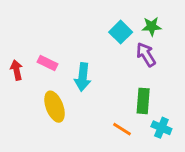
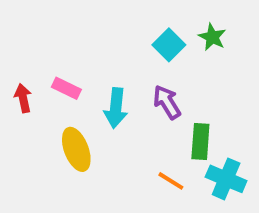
green star: (152, 26) -> (212, 37), turned 30
purple arrow: (146, 55) -> (167, 102), moved
cyan cross: (161, 128) -> (226, 179), size x1.4

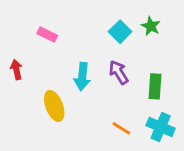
pink rectangle: (66, 88) -> (47, 35), moved
green rectangle: (200, 141) -> (155, 86), moved

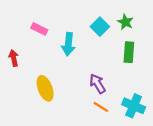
purple arrow: (119, 72) -> (97, 84), moved
cyan arrow: (82, 77) -> (68, 44), moved
green rectangle: (155, 86) -> (129, 52), moved

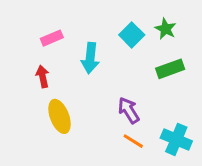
pink rectangle: (39, 29) -> (52, 38), turned -49
green rectangle: (129, 52) -> (170, 69), turned 66
red arrow: (14, 58) -> (43, 76), moved

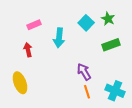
yellow ellipse: (60, 116) -> (20, 83), moved
orange line: (133, 141) -> (87, 92), turned 40

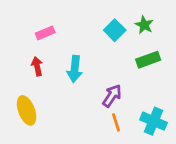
cyan arrow: (59, 38) -> (75, 69), moved
purple arrow: (84, 72) -> (112, 96), turned 66

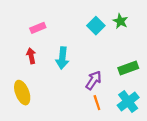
green rectangle: (148, 60) -> (128, 68), moved
cyan cross: (153, 121) -> (128, 101), turned 30

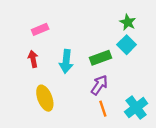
cyan square: (96, 26) -> (127, 45), moved
green rectangle: (128, 68) -> (101, 58), moved
yellow ellipse: (22, 93) -> (45, 98), moved

